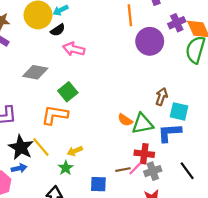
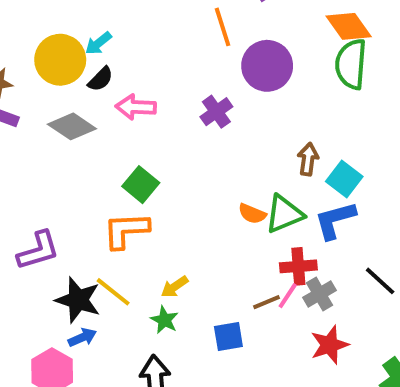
purple cross: (177, 23) -> (216, 112), moved
gray diamond: (35, 72) -> (72, 126), moved, turned 35
cyan square: (179, 111) -> (344, 179), turned 36

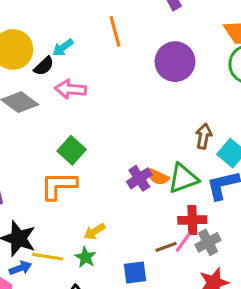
orange line: (223, 27) -> (115, 31), moved
cyan arrow: (98, 43) -> (63, 48), moved
purple cross: (216, 112) -> (139, 178), moved
yellow line: (113, 292) -> (48, 257), moved, turned -32

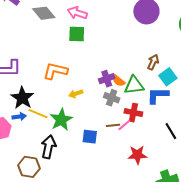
green square: (72, 150) -> (77, 34), moved, turned 36
yellow arrow: (95, 232) -> (76, 94), moved
gray cross: (208, 242) -> (112, 98), moved, turned 35
green star: (85, 257) -> (61, 120), size x1.6

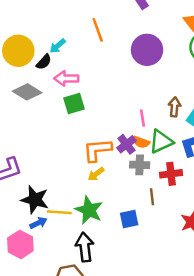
orange L-shape: (55, 71) -> (97, 150), moved
brown line: (113, 125) -> (152, 197), turned -72
pink line: (124, 125) -> (142, 118), moved, turned -40

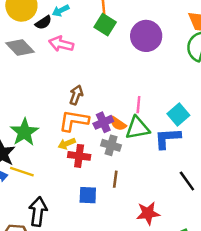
green square: (74, 104) -> (105, 25), moved, turned 35
brown arrow: (175, 107) -> (76, 95), moved
pink line: (142, 118) -> (138, 105), moved
red cross: (171, 174) -> (79, 156), moved
green star: (89, 210) -> (24, 132), moved

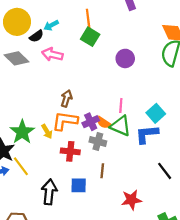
purple circle: (146, 36) -> (125, 58), moved, size x0.7
green triangle: (137, 128) -> (120, 126), turned 35
yellow arrow: (67, 144) -> (47, 131), moved, turned -96
yellow line: (22, 172) -> (21, 166), turned 36
black arrow: (38, 212) -> (49, 192), moved

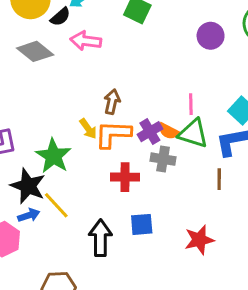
purple circle: (125, 58) -> (211, 36), moved
yellow arrow: (47, 131) -> (88, 129), moved
brown line: (102, 171) -> (219, 179), moved
red star: (131, 200) -> (199, 240), moved

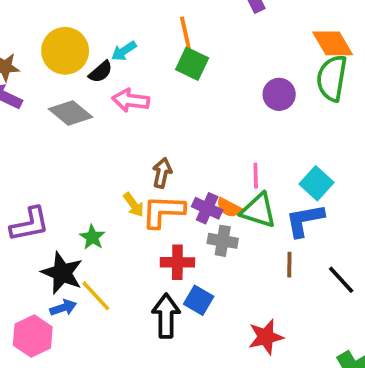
purple cross: (150, 132) -> (207, 208), turned -35
green star: (53, 156) -> (92, 237), size x0.6
blue square: (142, 224) -> (199, 300), moved, turned 35
black arrow: (100, 238) -> (166, 316), moved

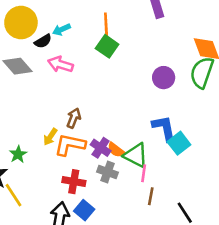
pink line: (256, 176) -> (144, 173), moved
yellow arrow: (134, 205) -> (50, 137), turned 60
blue L-shape: (305, 220) -> (164, 128), moved, turned 80

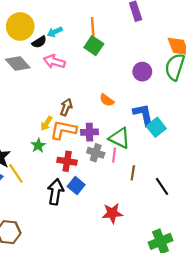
purple cross: (101, 148) -> (89, 132), turned -35
orange semicircle: (116, 150) -> (107, 100), moved
green star: (18, 154) -> (38, 145), moved
pink line: (144, 173) -> (114, 155), moved

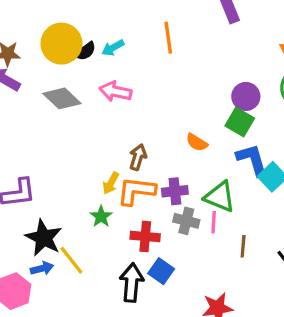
black semicircle: (39, 42) -> (85, 51), moved
green square: (94, 46) -> (240, 122), moved

